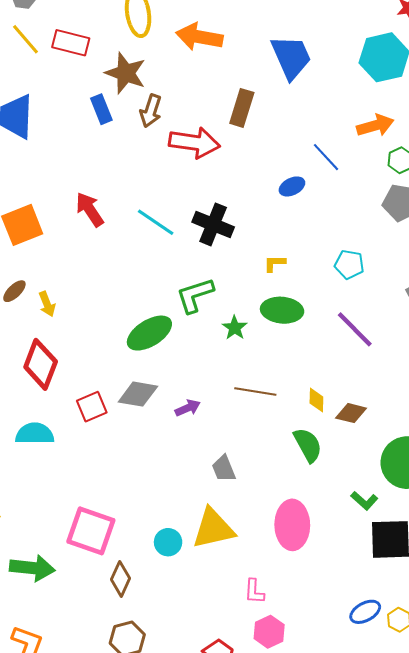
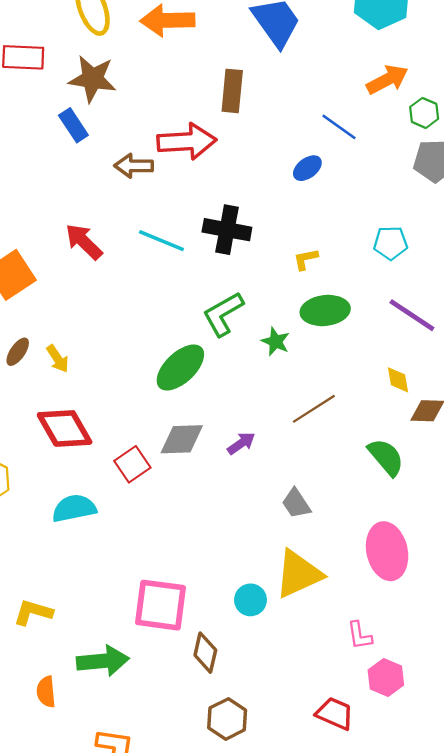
brown arrow: (151, 111) -> (134, 166), moved, turned 84
red diamond: (41, 364) -> (65, 428), turned -39
brown line: (255, 392) -> (314, 409), turned -30
yellow diamond: (316, 400) -> (398, 380), moved

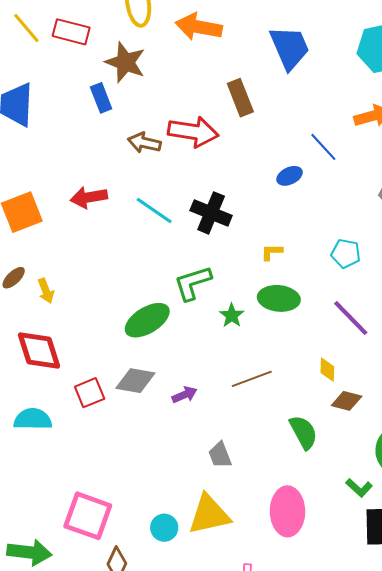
brown rectangle: (232, 91) -> (240, 98), turned -39
red arrow: (84, 242) -> (89, 197), turned -66

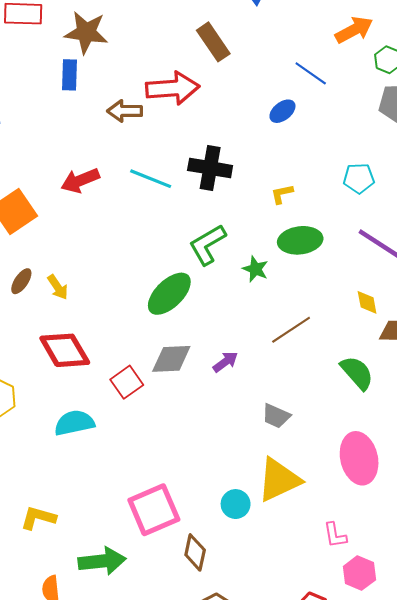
blue rectangle: (101, 98) -> (69, 75), turned 36
gray trapezoid: (220, 455) -> (276, 416), turned -32
pink square: (88, 516) -> (154, 510), turned -30

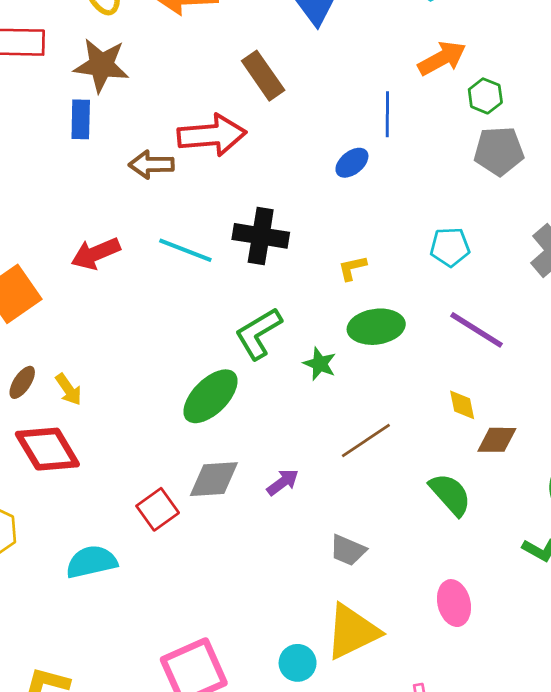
blue line: (311, 73) -> (387, 114), turned 56
red diamond: (65, 350) -> (47, 449), moved
pink ellipse: (359, 458) -> (454, 603), size x0.7

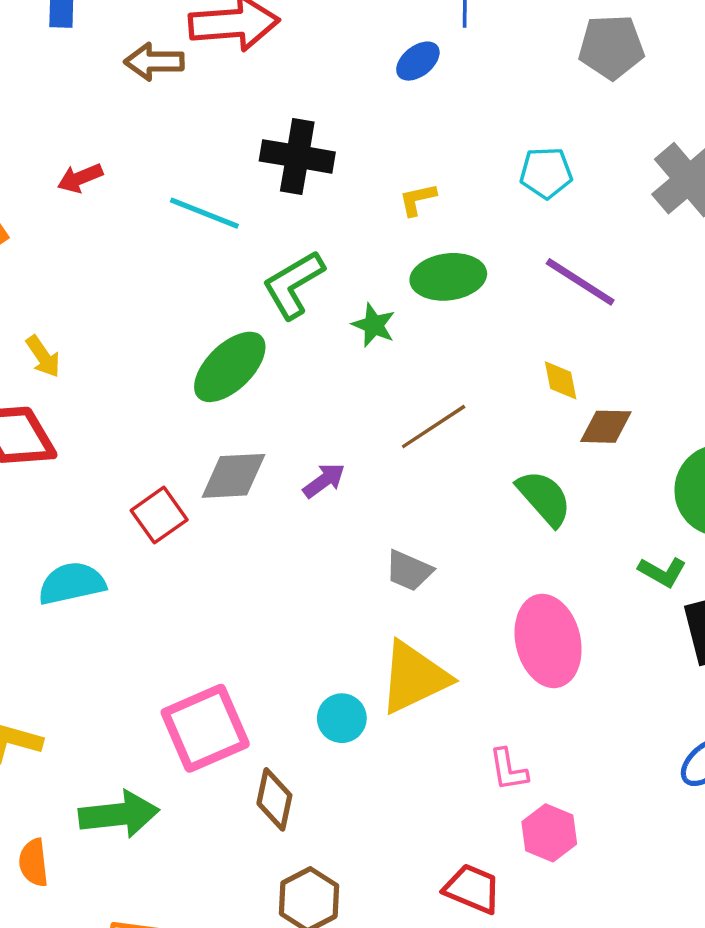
cyan line: (185, 250) -> (204, 213), moved
red arrow: (96, 253) -> (80, 178), size x0.7
pink ellipse: (454, 603) -> (548, 641), size x1.5

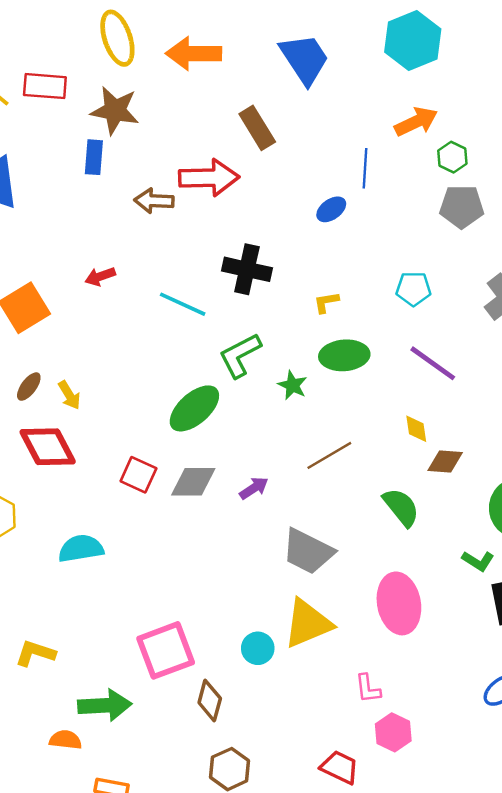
red square: (159, 515) -> (138, 475), moved, turned -33
gray trapezoid: (409, 571) -> (308, 551), size x1.6
orange semicircle: (34, 863) -> (65, 740), moved, turned 100

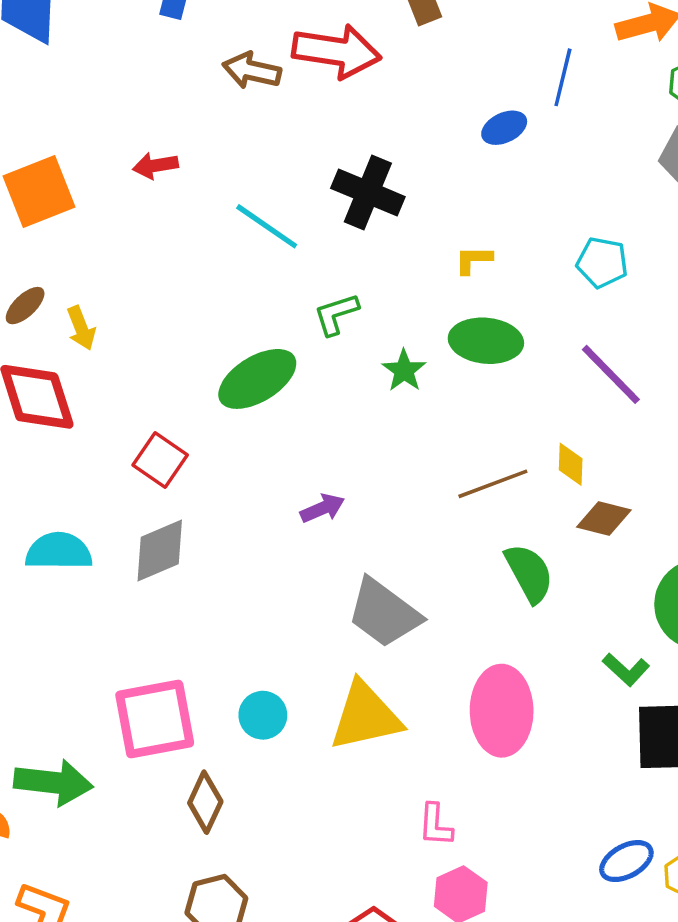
green L-shape: (240, 355) -> (336, 314), size x0.7
brown line: (329, 455) -> (493, 484), moved
gray diamond: (193, 482) -> (160, 551), moved, turned -33
cyan circle: (258, 648) -> (263, 715), moved

